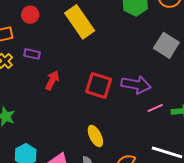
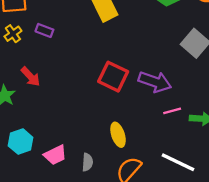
red arrow: (52, 80) -> (30, 77), moved, turned 102
yellow ellipse: (95, 136) -> (118, 135), moved

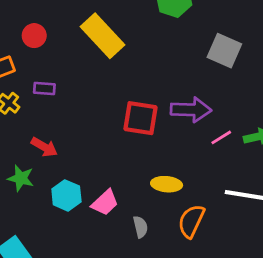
yellow ellipse: (118, 135) -> (167, 184), turned -50
cyan hexagon: (21, 142) -> (66, 195), moved
pink trapezoid: (55, 155) -> (105, 203), moved

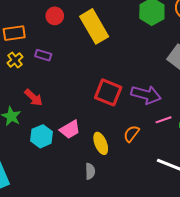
red circle: (34, 36) -> (55, 16), moved
yellow ellipse: (167, 184) -> (101, 143), moved, turned 50
pink trapezoid: (105, 203) -> (70, 129), moved
orange semicircle: (191, 221) -> (131, 134), moved, size x0.7

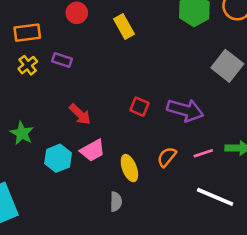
yellow rectangle: (94, 26) -> (124, 26), size x0.6
red square: (108, 92) -> (139, 107), size x0.6
red arrow: (33, 98) -> (80, 114), moved
pink line: (163, 120) -> (203, 153), moved

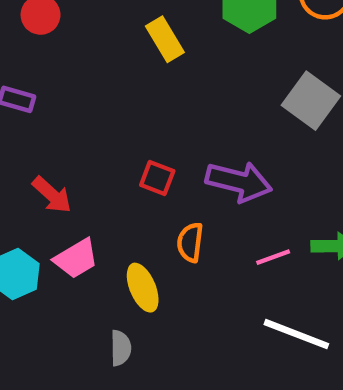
yellow rectangle: (124, 26) -> (165, 39), moved
orange semicircle: (167, 157) -> (190, 242), moved, turned -30

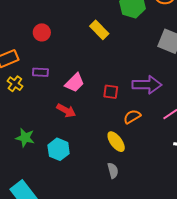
orange semicircle: (190, 242) -> (132, 117), turned 66
pink trapezoid: (76, 259) -> (75, 83), moved

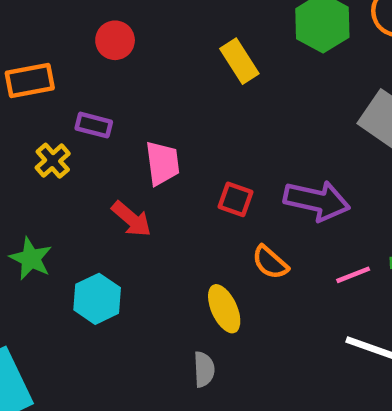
pink trapezoid: (75, 83) -> (162, 163), turned -65
yellow cross: (15, 84) -> (53, 161), moved
orange semicircle: (132, 117) -> (270, 262), turned -120

